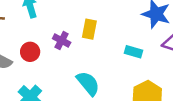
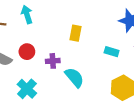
purple cross: (62, 40) -> (53, 61), moved, turned -32

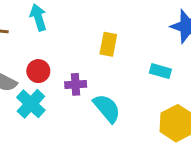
cyan cross: (27, 89) -> (31, 104), moved

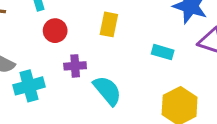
red circle: (38, 71) -> (55, 31), moved
cyan cross: (31, 104) -> (29, 86), turned 32

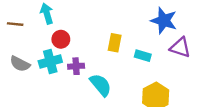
yellow rectangle: (109, 24) -> (115, 43), moved
cyan cross: (29, 86) -> (50, 61), moved

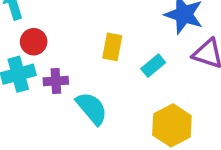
cyan rectangle: (143, 56) -> (153, 66), turned -56

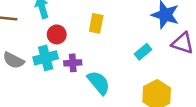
yellow rectangle: (112, 47) -> (96, 23), moved

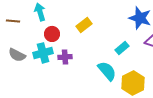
yellow rectangle: (96, 23) -> (84, 25), turned 42
cyan semicircle: (99, 83) -> (107, 71), moved

